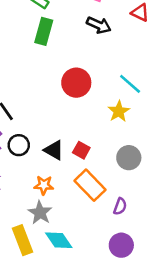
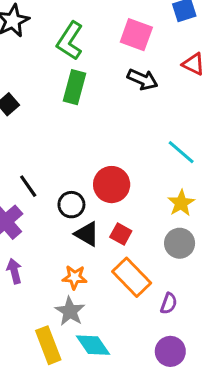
red circle: (76, 83) -> (112, 185), moved
yellow star: (119, 111) -> (181, 203), moved
black circle: (19, 145) -> (71, 205), moved

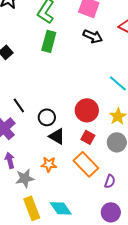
red circle: (112, 185) -> (87, 110), moved
red square: (121, 234) -> (88, 137), moved
gray star: (70, 311) -> (25, 178), moved, turned 30

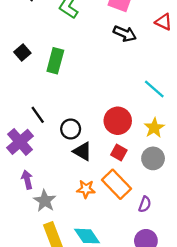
green rectangle: (49, 41) -> (55, 61), moved
orange star: (49, 164) -> (86, 189), moved
gray star: (25, 178) -> (45, 201), turned -30

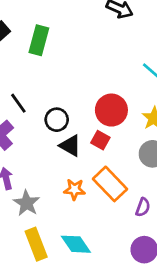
red square: (119, 153) -> (100, 140), moved

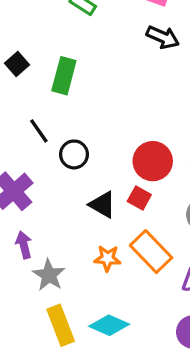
black line: (18, 103) -> (39, 131), moved
black circle: (57, 120) -> (74, 154), moved
cyan diamond: (76, 244) -> (109, 325), turned -32

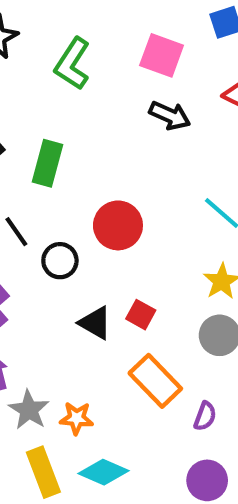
red circle: (153, 161) -> (118, 225), moved
orange star: (107, 258) -> (77, 418), moved

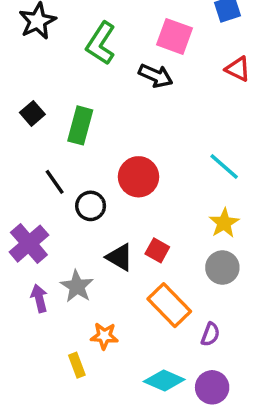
black arrow: (170, 116) -> (156, 76), moved
gray star: (29, 410) -> (77, 286), moved
yellow rectangle: (43, 472) -> (77, 365), moved, size x0.6
cyan diamond: (103, 472) -> (164, 380), moved

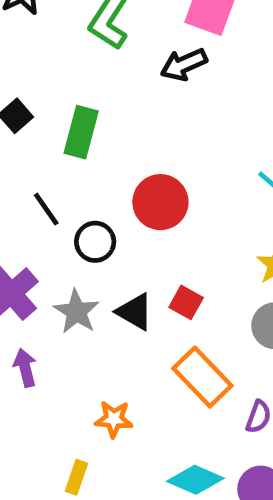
black arrow: (156, 76) -> (184, 65), turned 132
gray star: (77, 286) -> (76, 312), moved
yellow rectangle: (77, 365) -> (76, 477), moved, turned 40

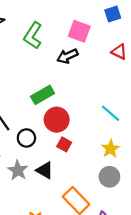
green rectangle: (81, 132) -> (43, 95), moved, turned 45
red square: (186, 302) -> (64, 144), moved

